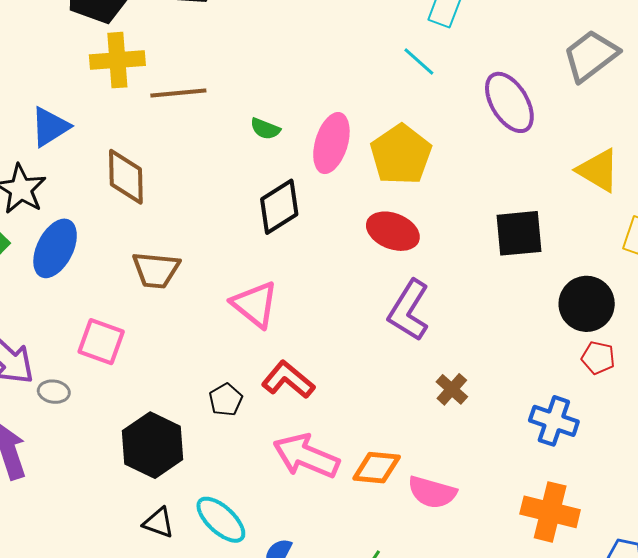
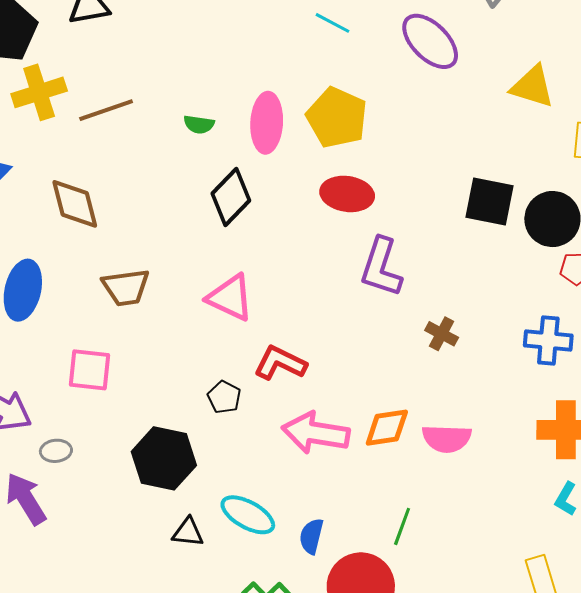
black square: (519, 233) -> (490, 202), moved, turned 30
gray ellipse: (54, 392) -> (56, 451), moved

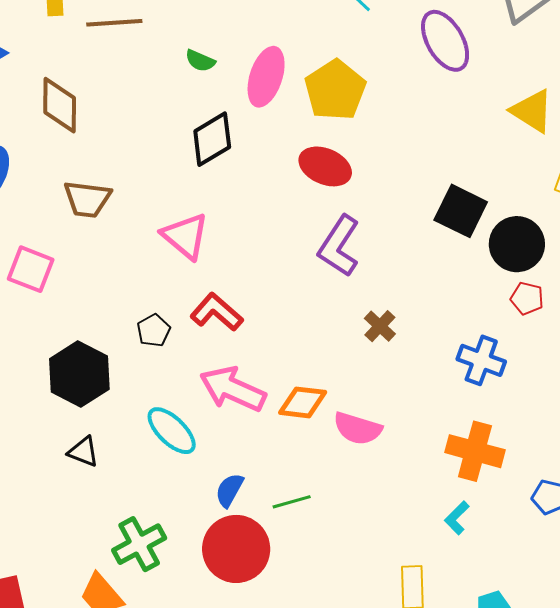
cyan ellipse: (248, 515) -> (172, 431), moved
green line: (402, 526) -> (292, 502), turned 39
blue semicircle: (311, 536) -> (229, 490), moved

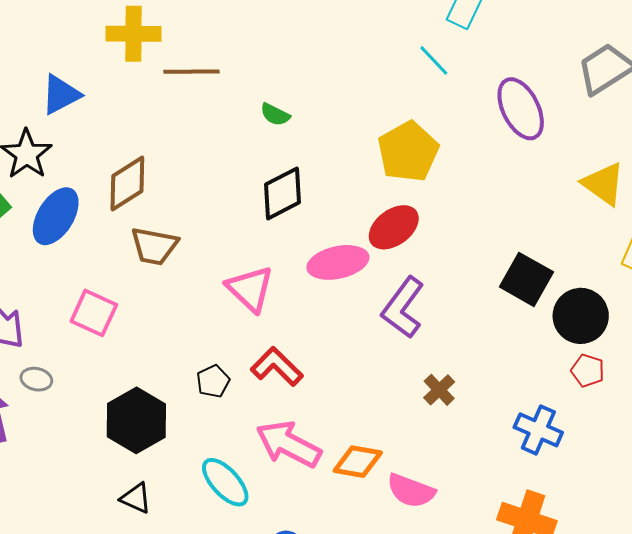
pink ellipse: (266, 77) -> (338, 262), moved, turned 56
brown diamond: (60, 105) -> (127, 183), moved, turned 54
red ellipse: (325, 166) -> (394, 227), turned -63

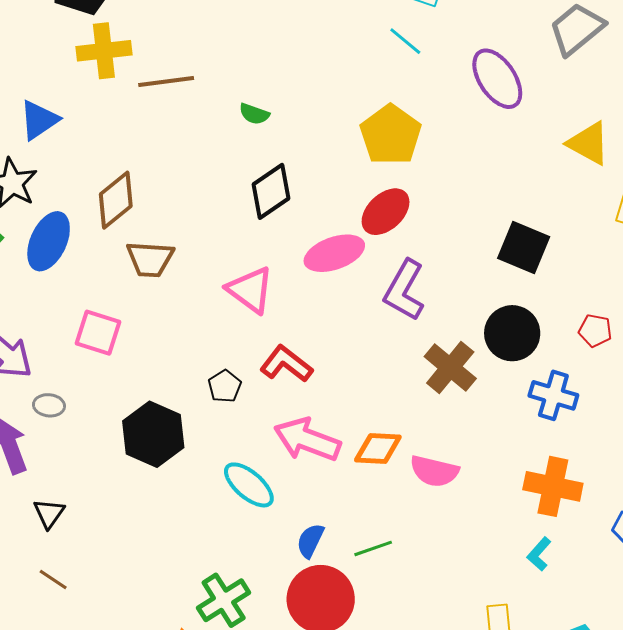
black circle: (581, 316) -> (512, 333), moved
brown cross: (439, 390) -> (450, 368), size x1.6
black triangle: (136, 498) -> (49, 513), moved, turned 48

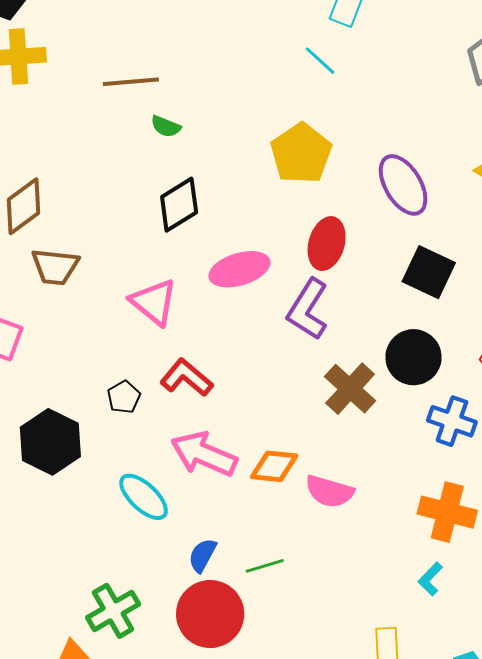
purple ellipse: (497, 79) -> (403, 185), moved
brown line: (166, 81) -> (131, 82), moved
red ellipse: (386, 212) -> (327, 244), moved, turned -33

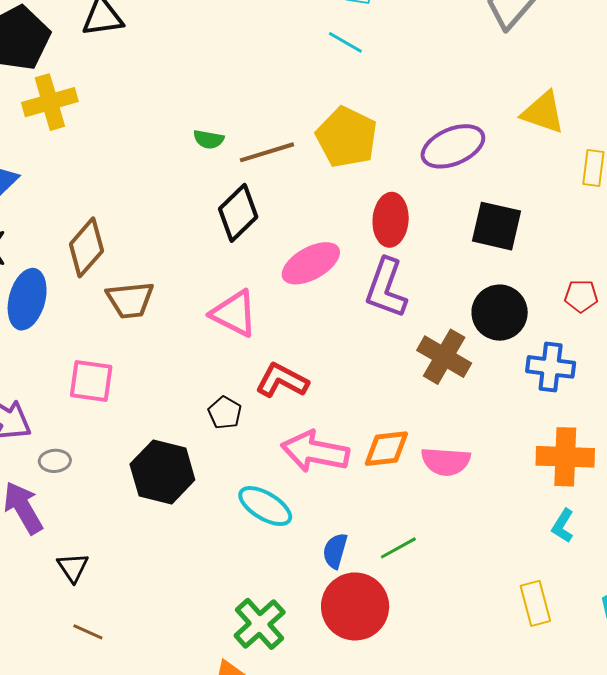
brown line: (131, 82) -> (267, 152), moved
purple ellipse: (403, 185) -> (453, 146), turned -70

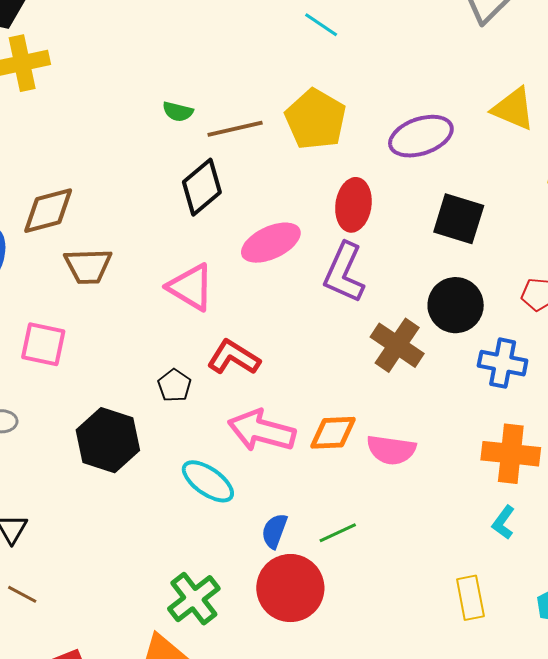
brown diamond: (86, 247) -> (48, 211), turned 30

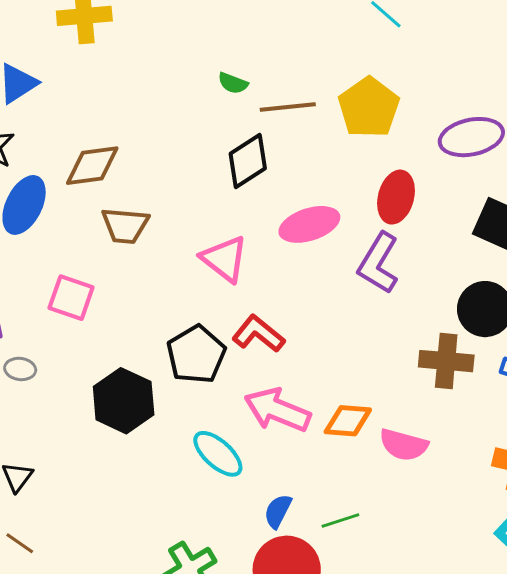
brown cross: (397, 345) -> (446, 361), moved, turned -36
black pentagon: (174, 385) -> (196, 354), size x1.8

